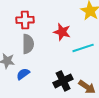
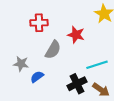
gray semicircle: (28, 44) -> (53, 50), moved, turned 30
cyan line: (83, 48) -> (97, 65), moved

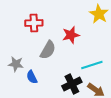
red star: (76, 35) -> (71, 35), turned -30
blue semicircle: (37, 77) -> (32, 77), turned -80

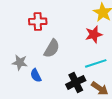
red star: (71, 35) -> (94, 34), moved

